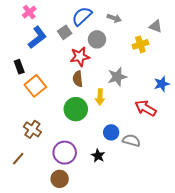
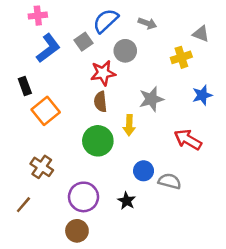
pink cross: (29, 12) -> (38, 16), turned 32
blue star: (162, 84) -> (202, 95), moved

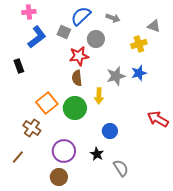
gray square: (84, 42) -> (64, 32), turned -32
blue star: (202, 95) -> (139, 73), moved
orange square: (46, 111) -> (47, 103), moved
red arrow: (188, 140) -> (158, 119), moved
gray semicircle: (170, 181) -> (121, 168), moved, turned 42

